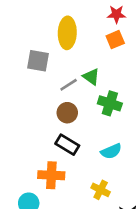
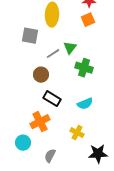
green triangle: (91, 77) -> (70, 48), turned 32
brown circle: (67, 113) -> (41, 75), moved
orange cross: (51, 175) -> (40, 122), turned -30

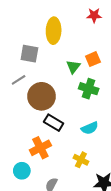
orange square: (88, 20) -> (93, 59), moved
gray line: (53, 54) -> (19, 80), moved
brown circle: (41, 75) -> (42, 96), size x1.6

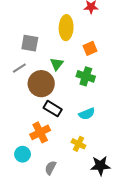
yellow ellipse: (54, 31) -> (66, 28), moved
green triangle: (73, 67) -> (57, 64), moved

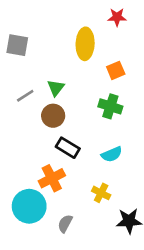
gray square: (30, 43) -> (17, 45), moved
green triangle: (57, 64) -> (56, 88), moved
brown circle: (41, 84) -> (53, 116), size x0.7
cyan circle: (23, 154) -> (29, 206), size x1.6

